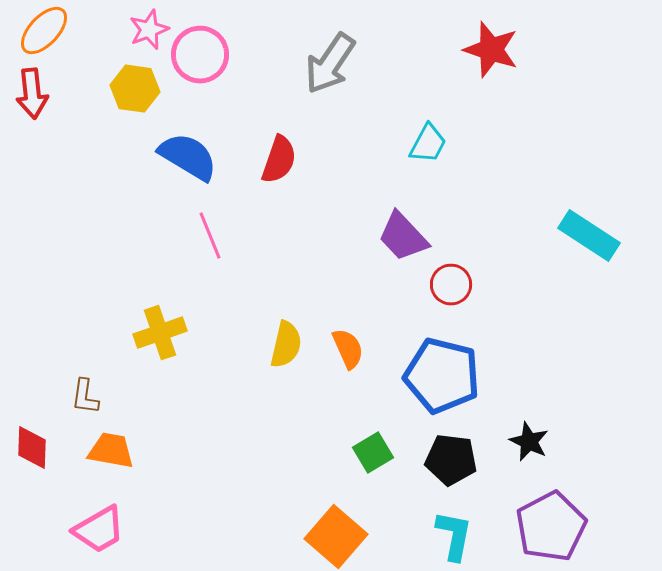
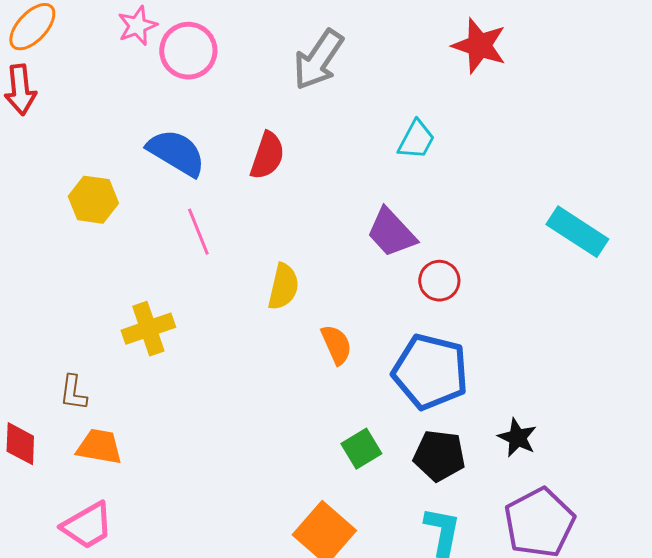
yellow hexagon: (135, 89) -> (93, 200), moved
yellow semicircle: (286, 345) -> (283, 287), moved

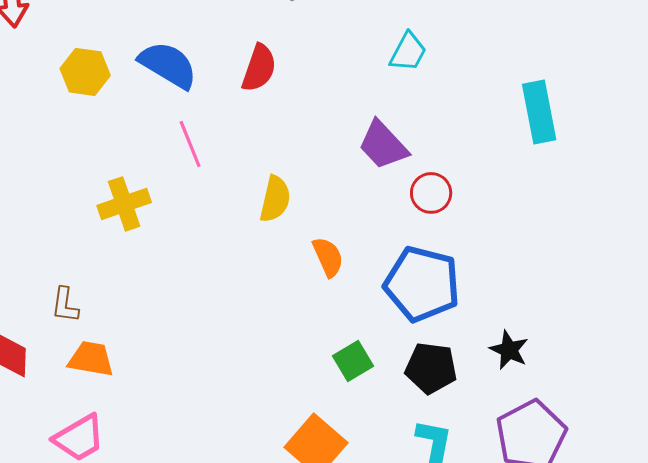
yellow hexagon: (93, 200) -> (85, 72), moved
cyan rectangle: (577, 232) -> (539, 112), moved, turned 46
yellow cross: (148, 329) -> (124, 204), moved

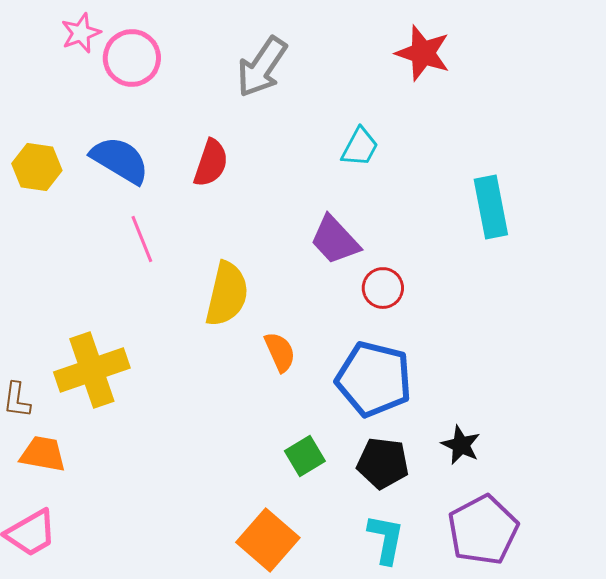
yellow semicircle: (275, 199) -> (227, 294), size x1.4
yellow cross: (124, 204) -> (92, 370), moved, size x1.4

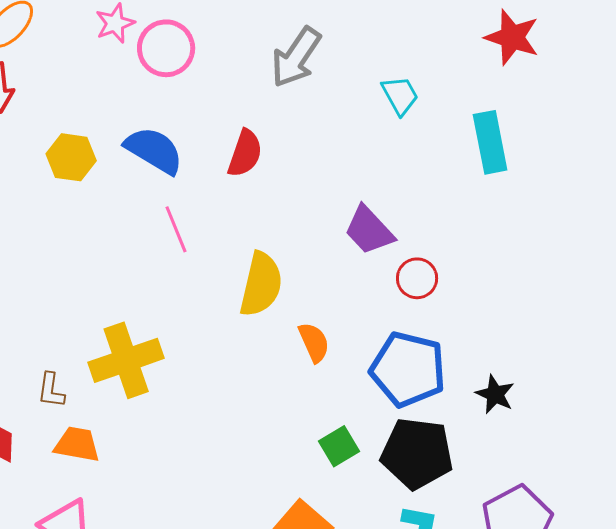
red star: (423, 53) -> (512, 37), moved
cyan trapezoid: (360, 147) -> (400, 95), moved, turned -57
cyan rectangle: (491, 207) -> (490, 142), moved
black star: (461, 445) -> (495, 394), moved
black pentagon: (383, 463) -> (417, 453), size x1.4

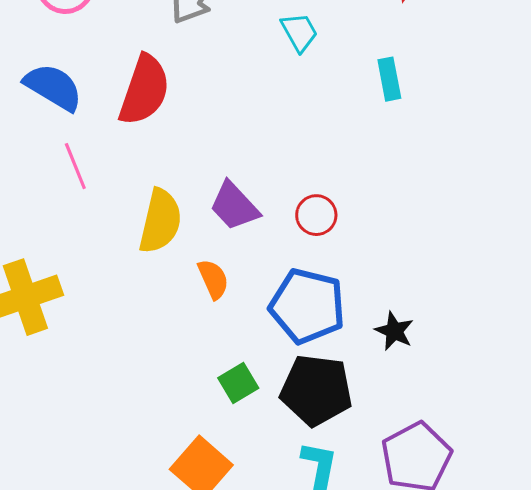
cyan rectangle: (490, 142) -> (389, 79), size x0.7
red semicircle: (245, 153) -> (144, 90), size x1.5
purple trapezoid: (369, 230) -> (234, 206), moved

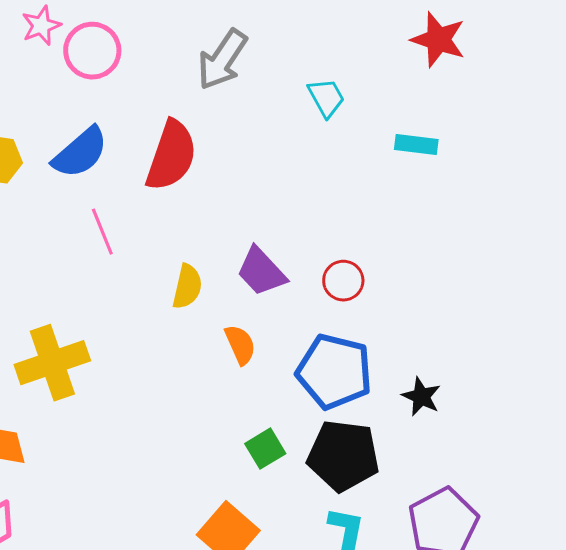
cyan rectangle: (389, 79) -> (416, 145), turned -72
blue semicircle: (53, 87) -> (80, 153), turned 108
yellow semicircle: (160, 221) -> (187, 287), size x0.7

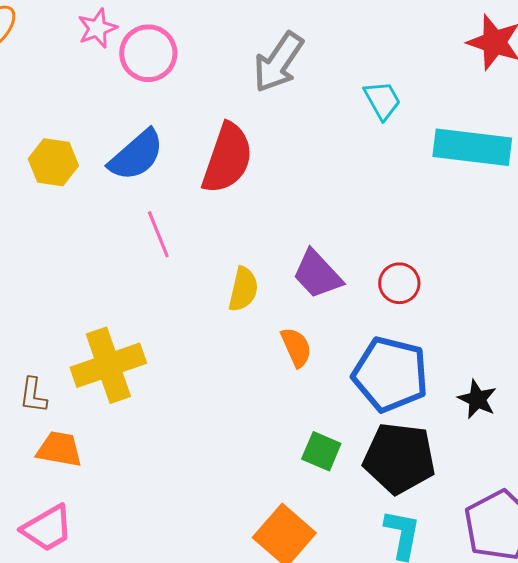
cyan rectangle: (416, 145) -> (472, 147), size x1.8
green square: (265, 449) -> (321, 451), turned -36

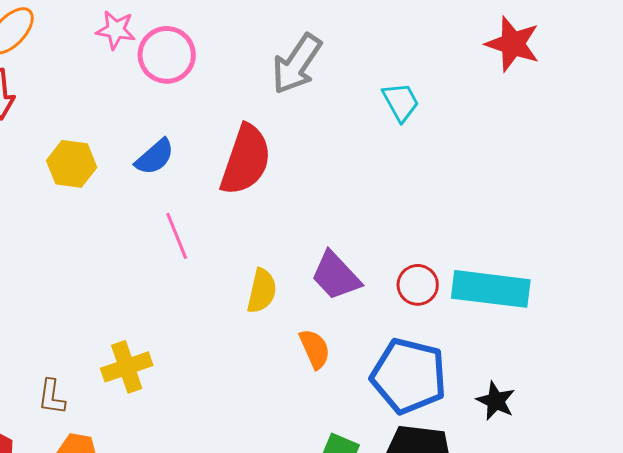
pink star: (97, 28) -> (116, 30), turned 30
cyan rectangle: (472, 147) -> (491, 289), moved
blue semicircle: (136, 155) -> (155, 157), size x0.7
yellow cross: (108, 365) -> (127, 367), size x0.7

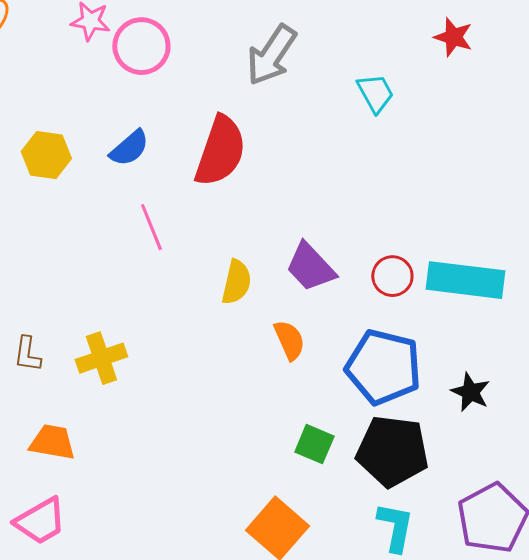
red star: (513, 44) -> (453, 37), moved, size x0.7
brown L-shape: (52, 397) -> (27, 354), moved

